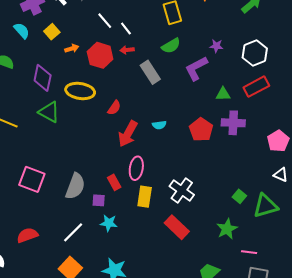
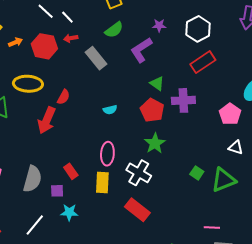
green triangle: (223, 94) -> (157, 83), moved, turned 42
red arrow: (128, 134) -> (47, 120), moved
pink ellipse: (136, 168) -> (107, 154), moved
green star: (227, 229) -> (155, 143), moved

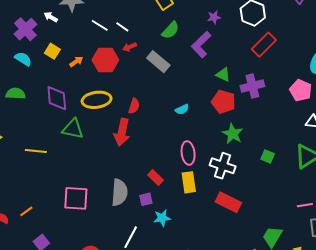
green square: (197, 173) -> (268, 156), moved

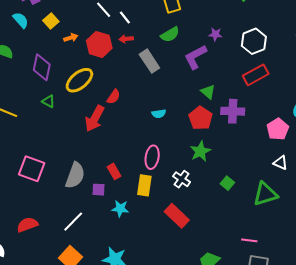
yellow ellipse: (97, 100) -> (79, 80), turned -48
green triangle: (73, 129) -> (48, 101), size x0.6
white cross: (223, 166) -> (182, 179), size x0.7
cyan star: (162, 218) -> (120, 209), moved

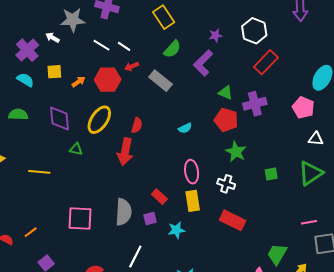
yellow square: (51, 21) -> (54, 72), turned -35
green square: (227, 183) -> (271, 174), turned -32

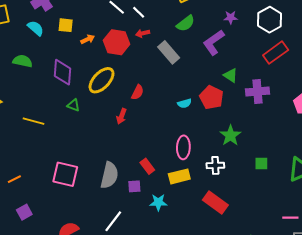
red pentagon: (226, 120) -> (211, 97), moved
red arrow: (125, 152) -> (121, 116), size x0.6
white cross: (226, 184) -> (215, 165), turned -30
yellow rectangle: (193, 201) -> (179, 176), turned 75

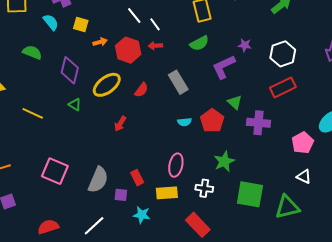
gray rectangle: (169, 52) -> (178, 82), moved
red semicircle: (137, 92) -> (141, 90), moved
green square: (261, 164) -> (250, 194), size x2.0

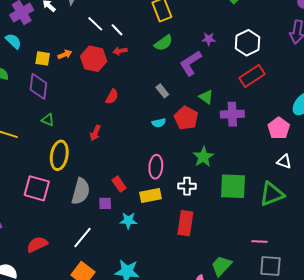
yellow square: (81, 24) -> (43, 58), moved
gray rectangle: (178, 82) -> (162, 91), moved, size x0.6
yellow ellipse: (107, 85) -> (59, 155), moved, turned -36
red rectangle: (198, 225) -> (185, 223), turned 60

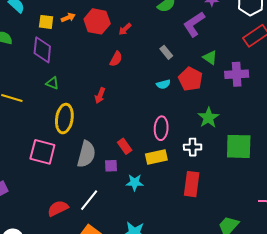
red arrow: (120, 51) -> (125, 29), moved, turned -32
red semicircle: (37, 244) -> (58, 208), moved

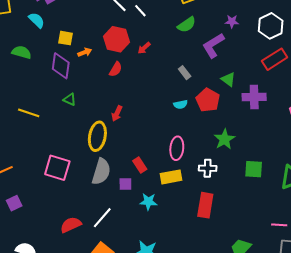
orange arrow: (68, 18) -> (85, 52), moved
red semicircle: (116, 59) -> (116, 69), moved
yellow ellipse: (64, 119) -> (97, 136), moved
green square: (239, 146) -> (254, 169), size x0.7

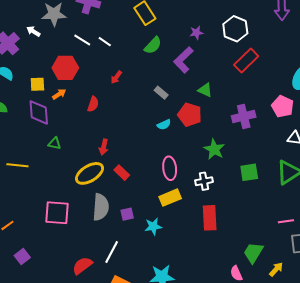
red hexagon: (117, 39) -> (65, 68), moved
purple cross: (254, 97) -> (244, 116), moved
yellow ellipse: (97, 136) -> (89, 173), turned 60
red rectangle: (140, 165) -> (122, 173), moved

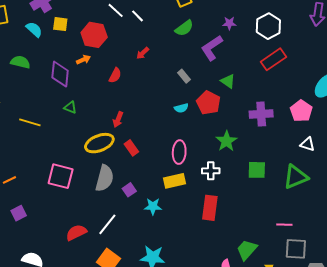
yellow square: (37, 84) -> (60, 24), moved
purple square: (127, 214) -> (129, 190), turned -32

